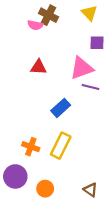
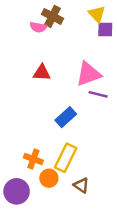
purple square: (97, 43) -> (105, 30), moved
orange circle: (45, 189) -> (49, 178), moved
brown triangle: (90, 190) -> (81, 185), moved

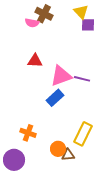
pink triangle: (88, 74) -> (61, 76), moved
yellow rectangle: (66, 158) -> (83, 134), moved
orange circle: (49, 178) -> (58, 149), moved
brown triangle: (81, 185) -> (68, 155), turned -40

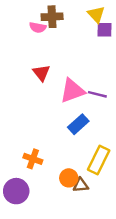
brown cross: (44, 14) -> (52, 17), turned -30
red triangle: (35, 61) -> (41, 73), turned 49
blue rectangle: (55, 98) -> (78, 124), moved

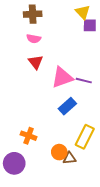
brown cross: (52, 17) -> (33, 14), moved
pink semicircle: (38, 27) -> (34, 39), moved

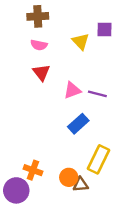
yellow triangle: (83, 12) -> (81, 41), moved
pink triangle: (62, 77) -> (72, 90), size x0.7
orange cross: (29, 136) -> (33, 170), moved

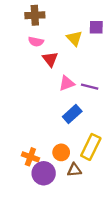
red triangle: (41, 72) -> (50, 59), moved
orange circle: (69, 177) -> (61, 152), moved
purple circle: (16, 190) -> (44, 173), moved

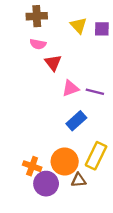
yellow triangle: (74, 38) -> (79, 25), moved
orange circle: (61, 152) -> (65, 162), size x1.5

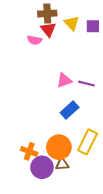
brown cross: (37, 16) -> (47, 14), moved
red triangle: (53, 63) -> (48, 29), moved
brown triangle: (79, 180) -> (62, 164), moved

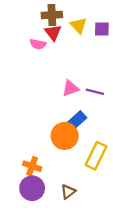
orange circle: (59, 147) -> (65, 136), moved
brown triangle: (62, 164) -> (68, 192), moved, turned -32
purple circle: (42, 167) -> (32, 188), moved

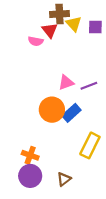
brown cross: (52, 15) -> (60, 14), moved
purple line: (95, 92) -> (89, 86), turned -35
orange circle: (65, 136) -> (52, 110), moved

